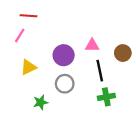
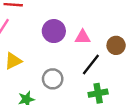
purple circle: (64, 55) -> (54, 31), moved
black line: (100, 71) -> (91, 65), turned 50

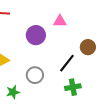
pink triangle: (83, 37) -> (60, 21), moved

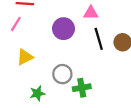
black line: (67, 63) -> (99, 39), moved, turned -54
green cross: (73, 87) -> (82, 88), moved

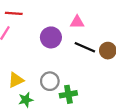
black line: (99, 39) -> (85, 47), turned -50
yellow triangle: (25, 57) -> (16, 80), moved

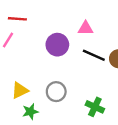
green cross: (68, 94) -> (95, 107), moved, turned 35

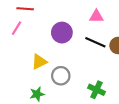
pink triangle: (86, 28) -> (96, 16), moved
yellow triangle: (20, 90) -> (39, 62), moved

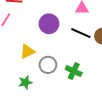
green cross: (96, 90) -> (74, 71), moved

